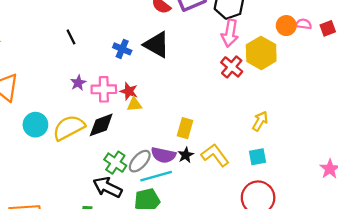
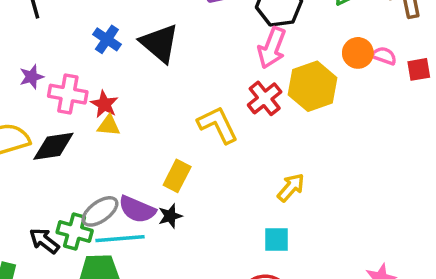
yellow L-shape: (215, 155) -> (218, 125), moved
green cross: (115, 163) -> (75, 231), moved, turned -30
black arrow: (107, 187) -> (44, 241), size x0.7

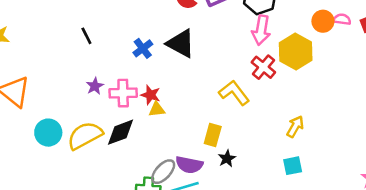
blue cross: (107, 39) -> (143, 48), turned 30
black star: (170, 216) -> (227, 158), moved

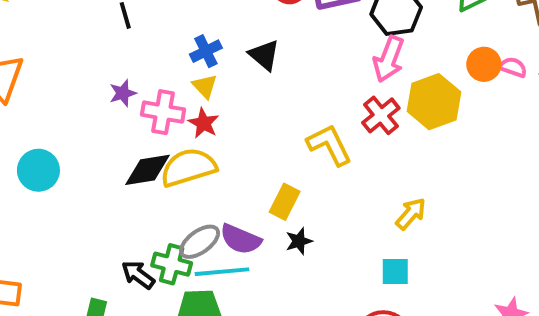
black triangle: (181, 43) -> (264, 55), size x0.7
yellow triangle: (157, 109) -> (205, 86), moved, turned 42
cyan circle: (48, 133) -> (38, 170), moved
yellow semicircle: (85, 136) -> (188, 167), moved

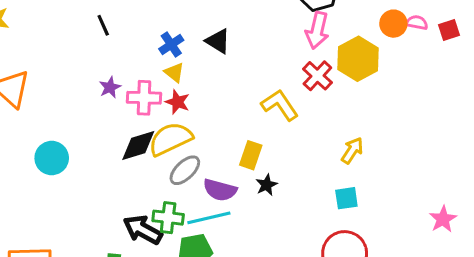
gray ellipse: (200, 242) -> (185, 170), moved
black arrow: (138, 275) -> (143, 230), size x1.4

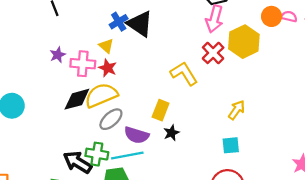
black triangle: (218, 41) -> (140, 24), size x1.4
blue cross: (171, 45) -> (119, 22), moved

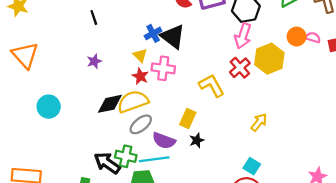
pink cross: (83, 64) -> (163, 68), moved
cyan square: (231, 145) -> (252, 166), moved, turned 35

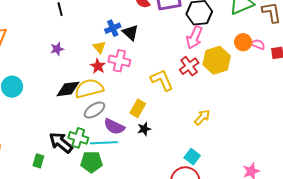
black triangle: (173, 37) -> (131, 33), size x0.7

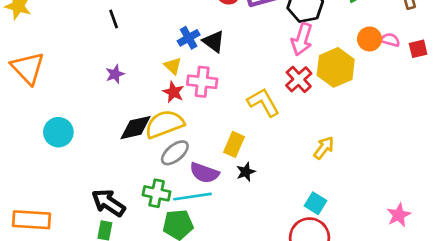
black arrow: (61, 143) -> (108, 203), moved

